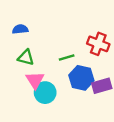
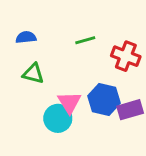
green line: (67, 57) -> (85, 40), moved
pink triangle: (35, 80) -> (69, 102), moved

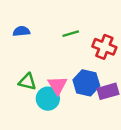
green triangle: (33, 74) -> (27, 82), moved

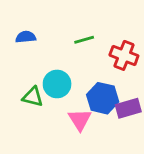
pink triangle: (57, 85) -> (80, 120), moved
cyan circle: (48, 99) -> (57, 84), moved

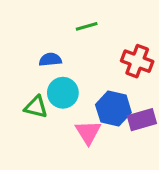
blue semicircle: (26, 37) -> (50, 60), moved
green line: (84, 40) -> (87, 26), moved

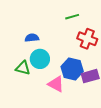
green line: (87, 26) -> (72, 17), moved
pink triangle: (88, 132) -> (56, 84), turned -30

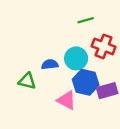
blue semicircle: (32, 38) -> (50, 64), moved
cyan circle: (40, 59) -> (76, 58), moved

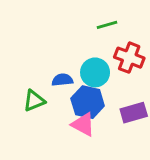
green triangle: (27, 81) -> (34, 101), turned -36
blue hexagon: (86, 82) -> (88, 102), moved

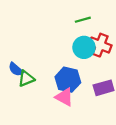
cyan circle: (95, 72) -> (84, 47), moved
blue semicircle: (62, 80) -> (16, 69), moved, turned -133

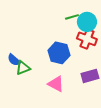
cyan circle: (84, 47) -> (87, 22), moved
blue hexagon: (68, 80) -> (59, 53), moved

